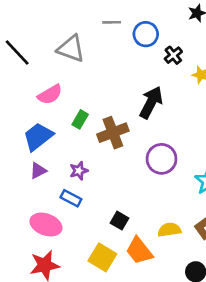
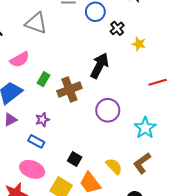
pink ellipse: (46, 225) -> (32, 169), moved
yellow semicircle: (169, 230) -> (114, 166), turned 54

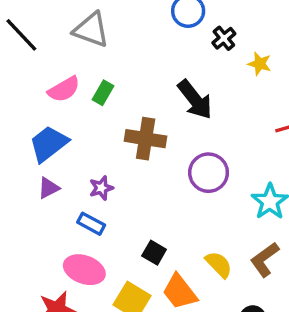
black arrow: (99, 66) -> (195, 99), turned 115
green rectangle: (43, 79) -> (103, 93), moved
brown cross: (69, 90) -> (146, 139), turned 30

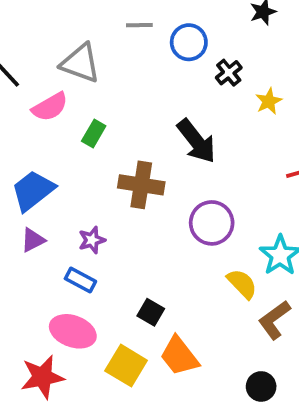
yellow star: (260, 64) -> (269, 101), turned 30
pink semicircle: (64, 89) -> (50, 107), moved
yellow semicircle: (219, 265) -> (242, 284), moved

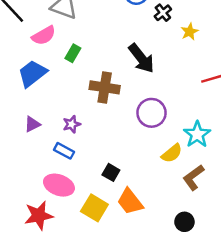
blue trapezoid: (33, 191) -> (32, 74), moved
yellow semicircle: (242, 284) -> (172, 153), turned 95

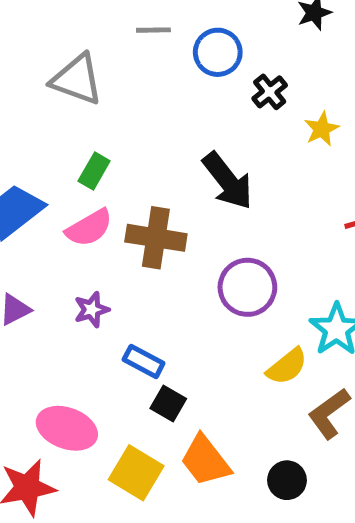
pink semicircle: (44, 36) -> (89, 228), moved
blue rectangle: (64, 151) -> (144, 361), moved
black circle: (184, 222) -> (287, 480), moved

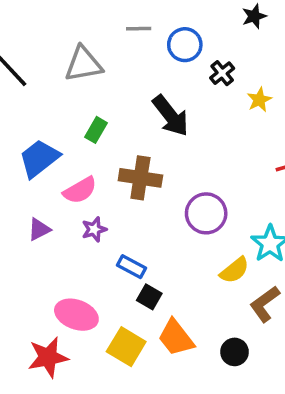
gray triangle: (77, 79) -> (84, 64), turned -30
black arrow: (228, 181) -> (171, 116), moved
pink semicircle: (89, 228) -> (80, 190), moved

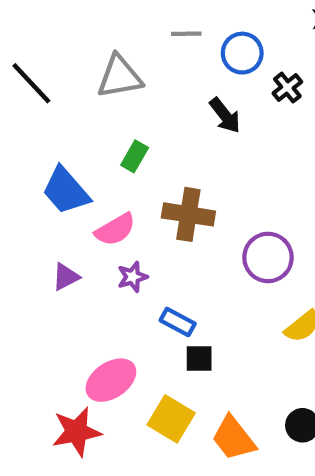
black arrow: (171, 116) -> (225, 115), moved, size x0.7
blue trapezoid: (39, 158) -> (66, 191), turned -93
black square: (149, 297) -> (199, 359), turned -30
pink ellipse: (76, 315) -> (111, 380), turned -54
orange trapezoid: (176, 338) -> (234, 438), moved

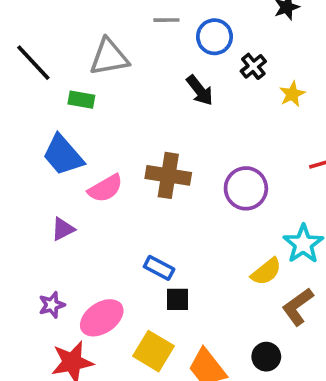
green rectangle: (135, 156) -> (81, 100), moved, turned 70
purple circle: (268, 257) -> (246, 188), moved
purple star: (132, 277) -> (52, 305), moved

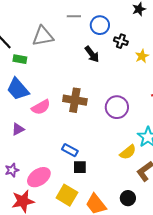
black cross: (253, 66) -> (121, 41), turned -32
green rectangle: (81, 100) -> (20, 59), moved

